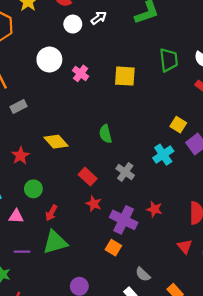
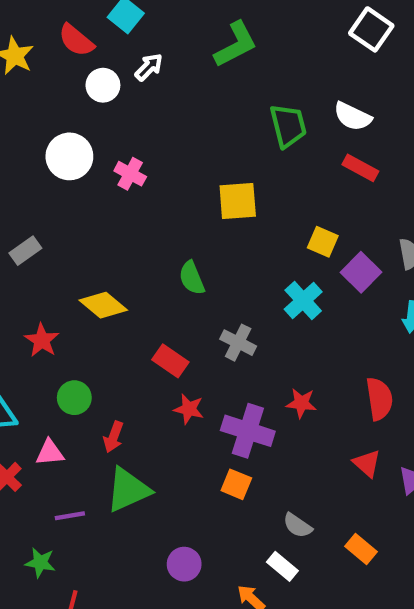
yellow square: (125, 76) -> (238, 201), moved

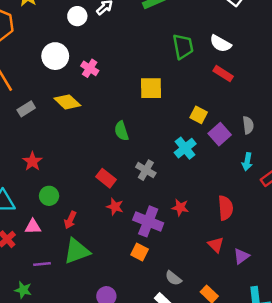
yellow diamond: (103, 305) -> (67, 102), moved

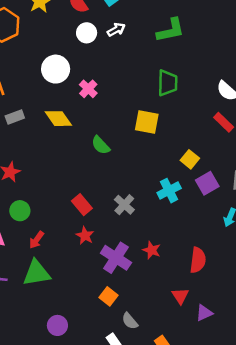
green trapezoid: (183, 46) -> (168, 83), moved
green semicircle: (121, 131) -> (101, 145), moved, turned -36
orange square: (140, 252) -> (108, 296), moved

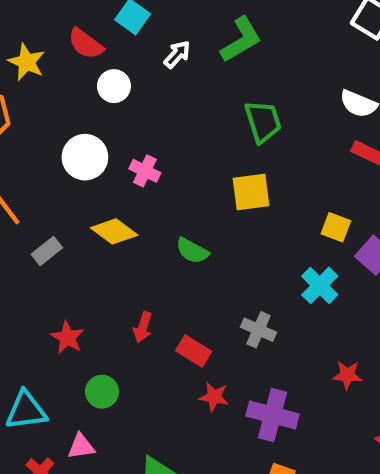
white arrow: (116, 30) -> (177, 54), moved
red arrow: (37, 240) -> (143, 327), moved
red star: (152, 250) -> (347, 375), moved

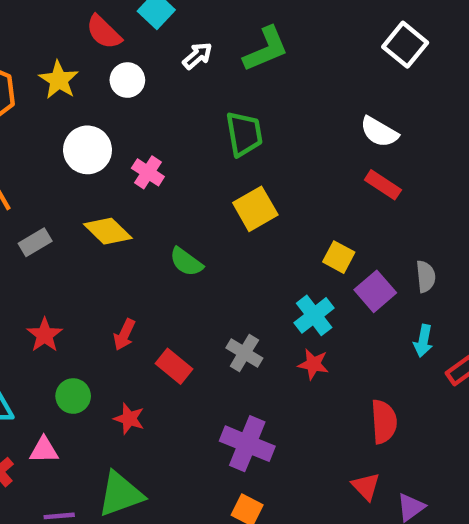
yellow star: (27, 62) -> (59, 80), moved
green trapezoid: (263, 122) -> (244, 134), moved
yellow square: (251, 192) -> (255, 209), turned -30
red star: (347, 375) -> (313, 364), moved
red star: (214, 397) -> (129, 419), moved

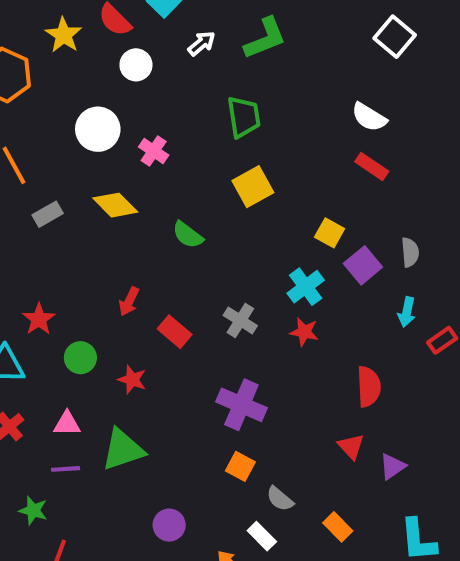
yellow star: (59, 80) -> (64, 35), moved
red star: (45, 335) -> (39, 319), moved
pink triangle: (44, 450) -> (67, 424), moved

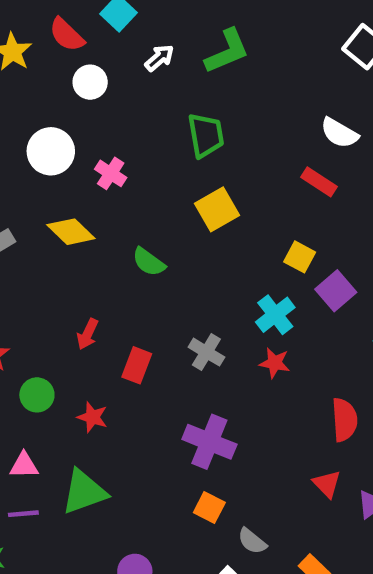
red rectangle: (372, 166) -> (319, 182), moved
red rectangle: (175, 332) -> (137, 365), turned 72

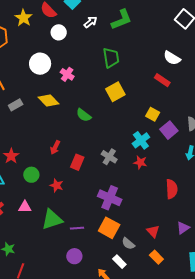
red triangle: (327, 484) -> (153, 231), moved
orange square: (209, 507) -> (109, 228), size x1.5
purple line: (23, 514) -> (77, 228), moved

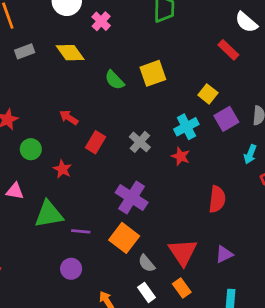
yellow square: (115, 92) -> (153, 73), moved
red arrow: (55, 147) -> (69, 117), turned 88
red triangle: (153, 231) -> (183, 252), size x1.6
white rectangle: (119, 262) -> (146, 292), moved

